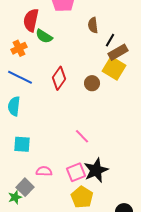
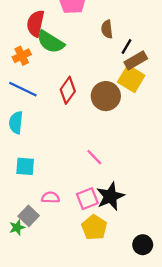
green semicircle: (44, 36) -> (50, 42), size x1.4
brown circle: (92, 83) -> (106, 96), size x1.6

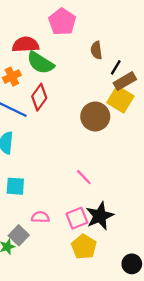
red semicircle: (36, 23) -> (26, 45), turned 75
red diamond: (68, 90) -> (39, 97), moved

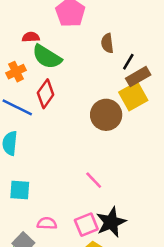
red semicircle: (26, 45) -> (31, 37), size x0.6
yellow square: (120, 99) -> (133, 96), turned 30

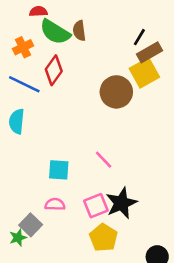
brown semicircle: (107, 43) -> (79, 31), moved
cyan square: (20, 190) -> (59, 170), moved

